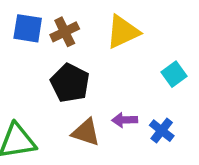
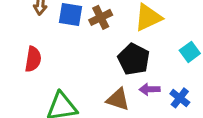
black pentagon: (70, 83) -> (134, 59), moved

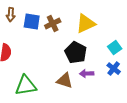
blue cross: (180, 98) -> (114, 69), moved

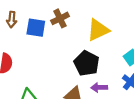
brown cross: (53, 24) -> (60, 18), moved

